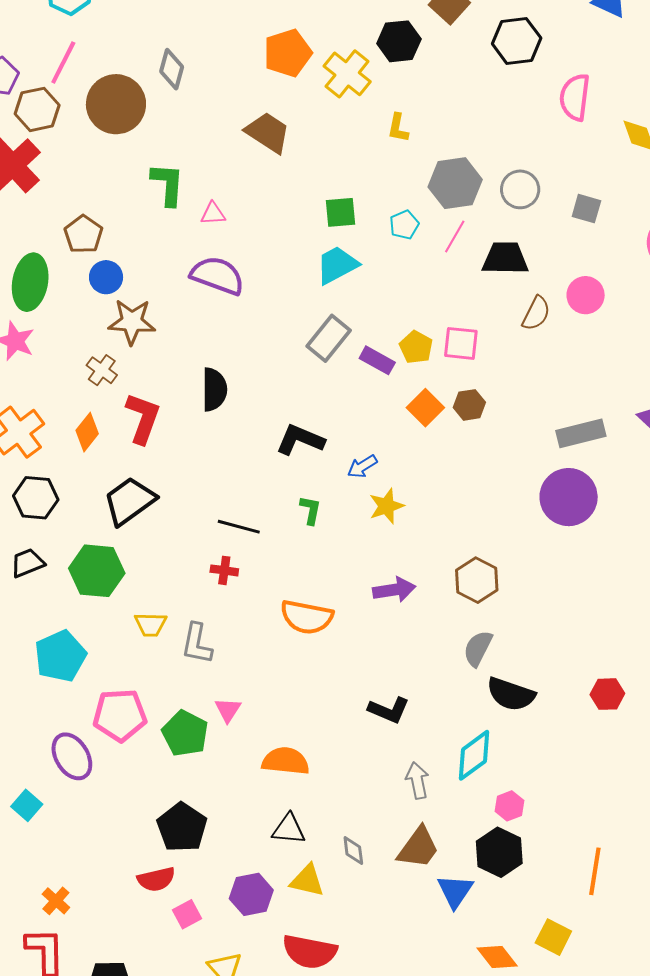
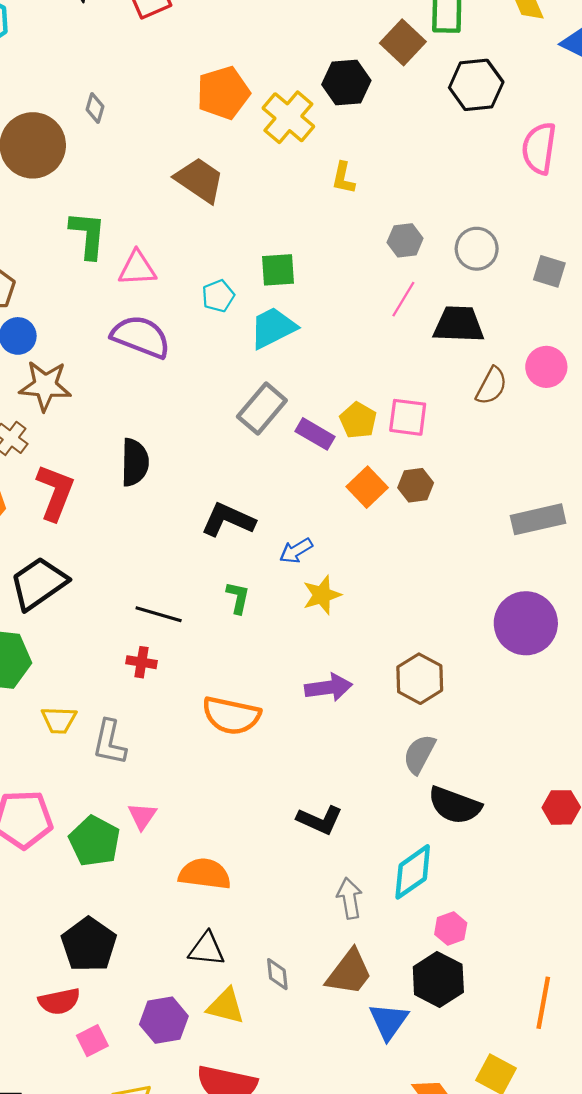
gray diamond: (172, 69) -> (95, 108), size x0.7
gray hexagon: (455, 183) -> (405, 240), size x0.6
pink triangle: (213, 214) -> (137, 268), size x1.4
cyan pentagon: (404, 225) -> (218, 296), moved
purple circle: (569, 497) -> (526, 623), moved

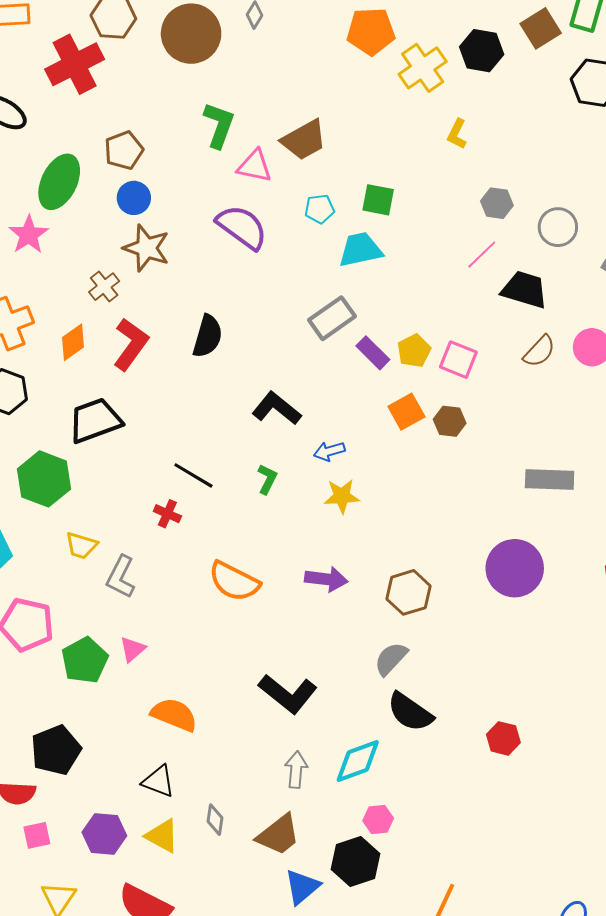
brown trapezoid: (200, 180) -> (304, 140), moved, turned 102
black L-shape: (320, 820) -> (288, 694), size x1.4

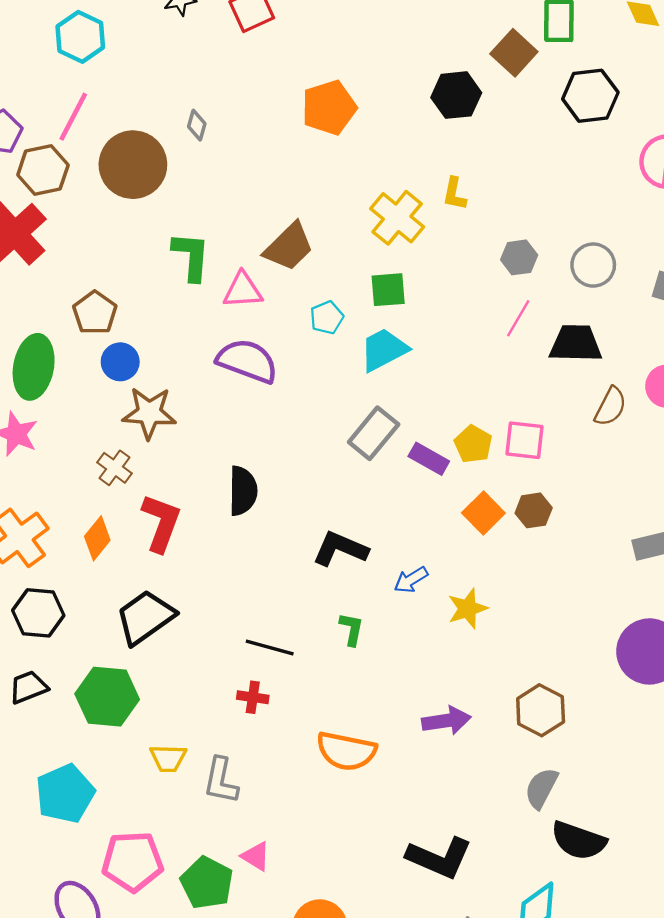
yellow cross: (423, 68) -> (397, 218), moved
yellow star: (342, 496) -> (468, 609), moved
pink triangle: (133, 649) -> (256, 856), turned -32

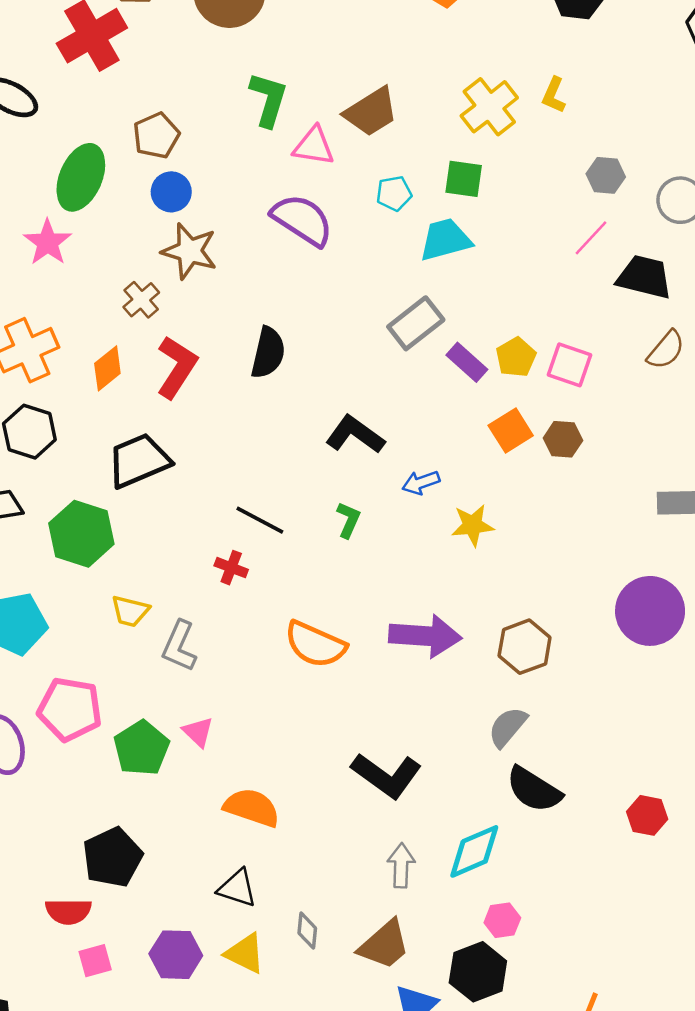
purple arrow: (446, 721) -> (425, 636), size x1.4

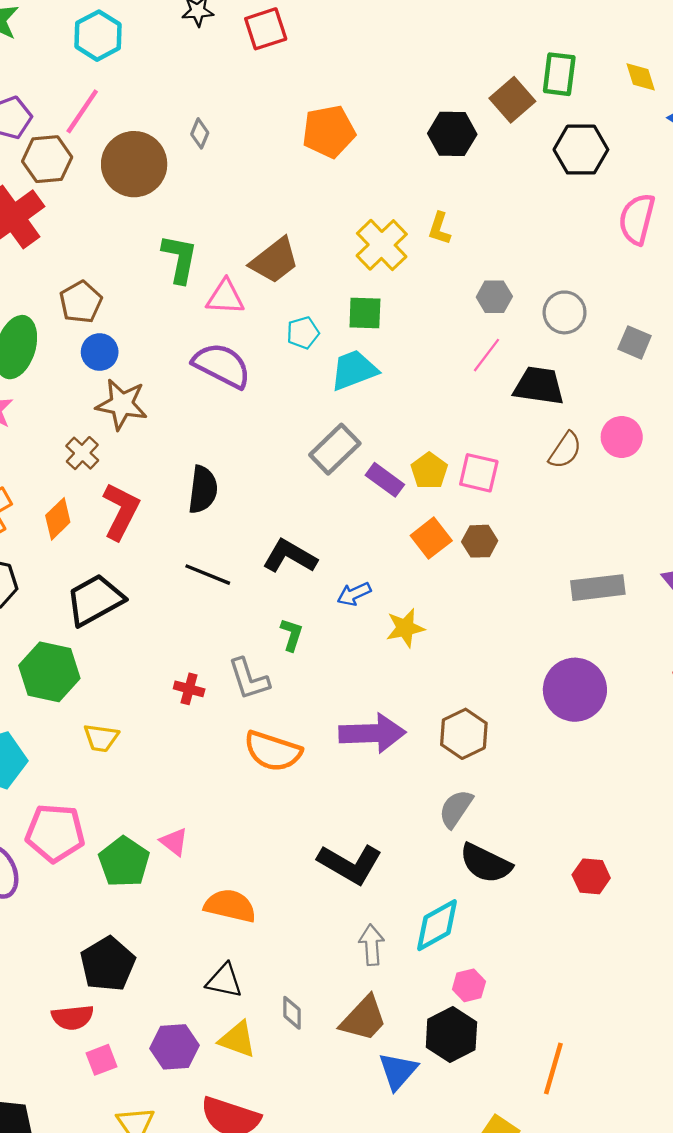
black line: (260, 520) -> (208, 575), moved
gray L-shape: (179, 646) -> (249, 679), moved, turned -36

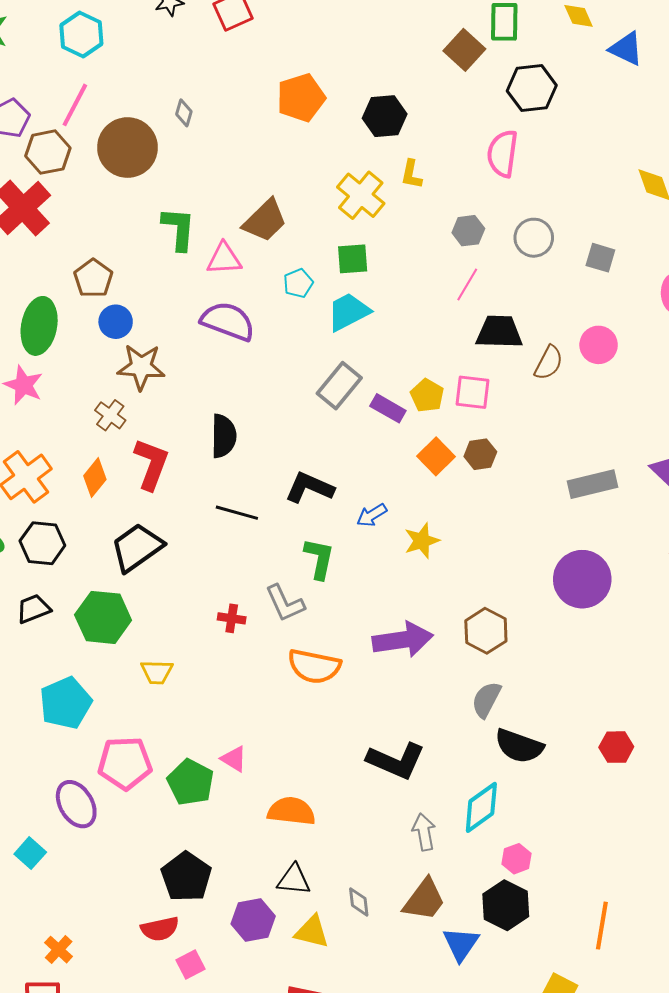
black hexagon: (452, 134) -> (385, 116), moved
pink semicircle: (637, 219) -> (503, 154), moved
black trapezoid: (539, 386) -> (499, 332), moved
green L-shape: (292, 635) -> (319, 559), size x1.4
purple hexagon: (174, 1047) -> (253, 920), moved

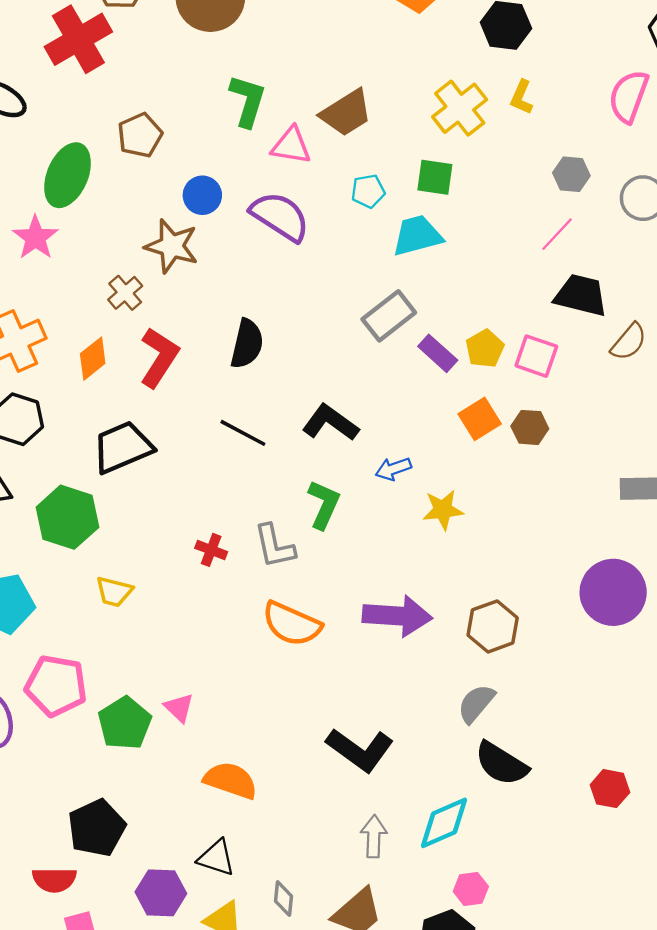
blue circle: (116, 322) -> (202, 195), moved

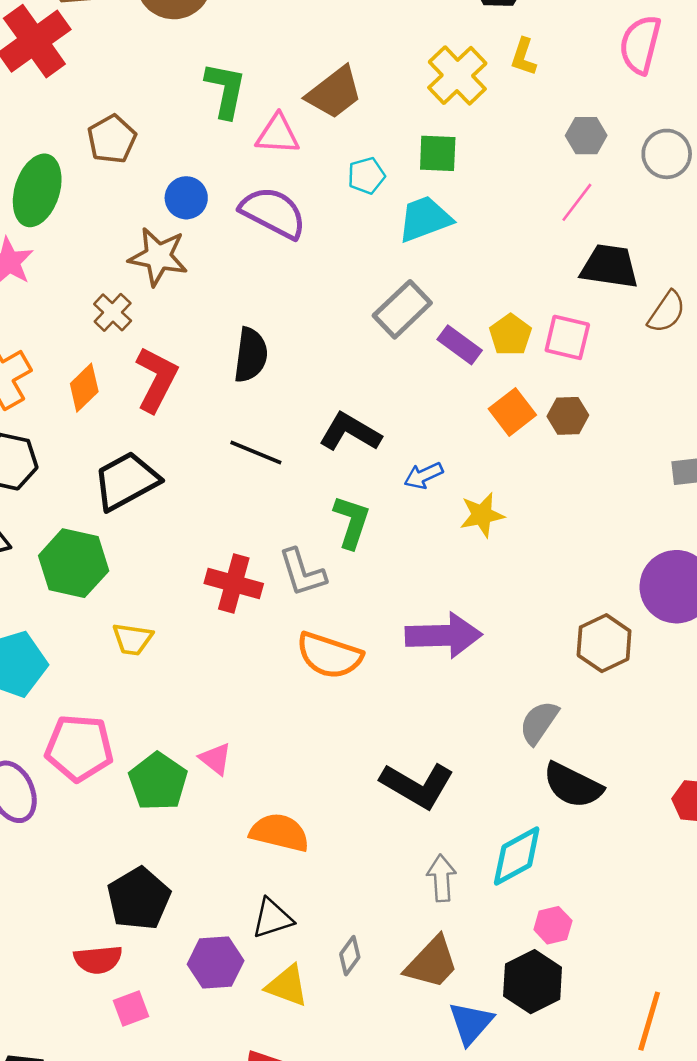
red cross: (211, 550) -> (234, 583), size x1.6
brown hexagon: (493, 626) -> (604, 643), moved
black triangle: (216, 858) -> (272, 918), turned -30
gray diamond: (284, 899) -> (350, 956), turned 36

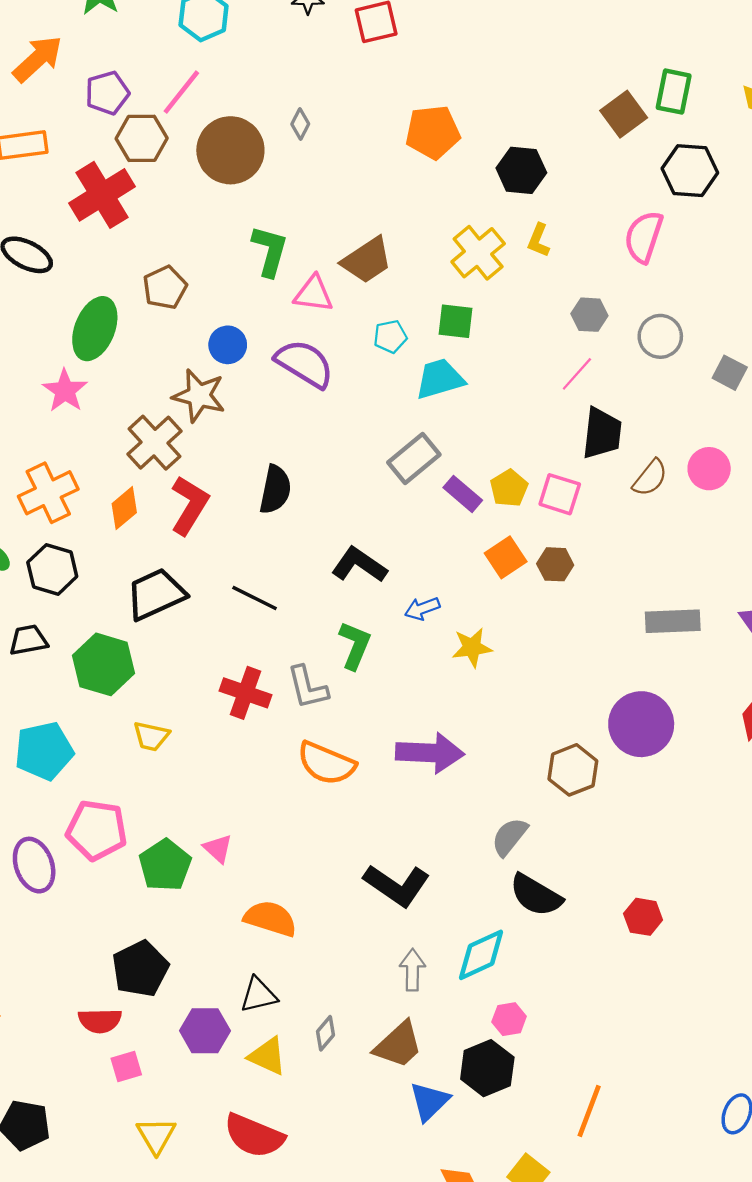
black trapezoid: (610, 266) -> (602, 433), turned 84
brown cross: (113, 312) -> (154, 443), size x1.6
black line: (256, 452) -> (255, 598), moved

